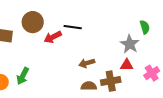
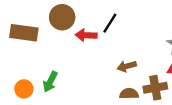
black line: (73, 27) -> (110, 23), turned -66
red arrow: (53, 37) -> (86, 35), turned 30

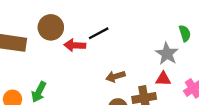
black line: (110, 23) -> (99, 33), turned 30

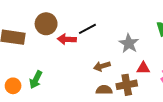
gray star: (167, 54) -> (129, 43), moved

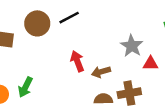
black line: (87, 29) -> (69, 18), moved
red arrow: (67, 39) -> (77, 61), moved, turned 66
red triangle: (143, 68) -> (151, 64), moved

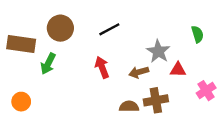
black line: (69, 18) -> (109, 29), moved
brown arrow: (101, 72) -> (139, 72), moved
green arrow: (25, 87) -> (48, 64), moved

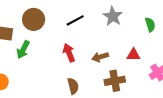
gray star: (158, 51) -> (113, 16), moved
brown semicircle: (129, 106) -> (73, 86), moved, turned 77

